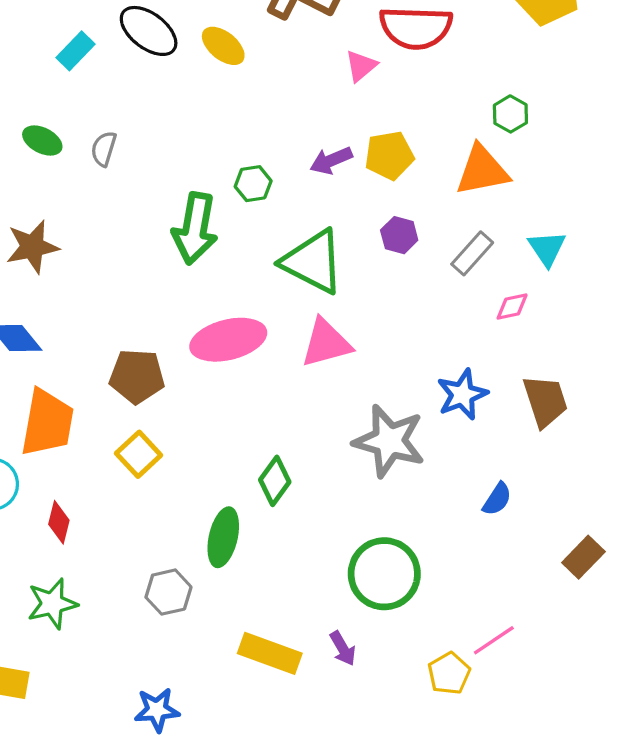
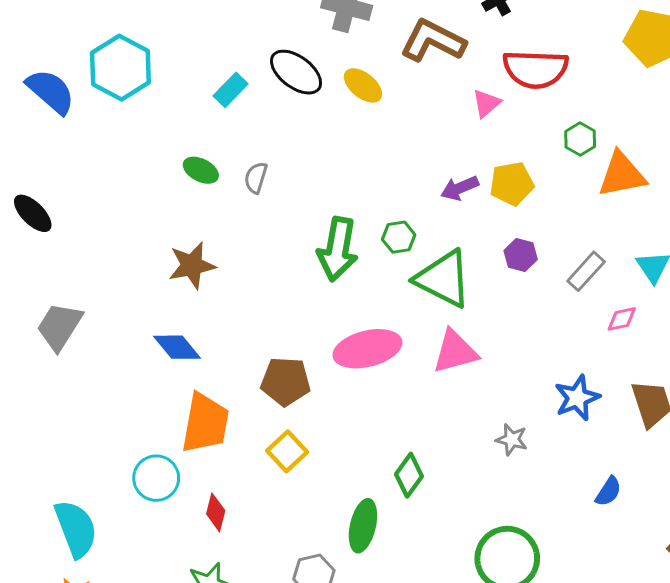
green hexagon: (510, 114) -> (580, 139), moved
orange triangle: (482, 170) -> (622, 175), moved
green hexagon: (253, 184) -> (399, 237), moved
gray star: (389, 441) -> (512, 439), size x0.5

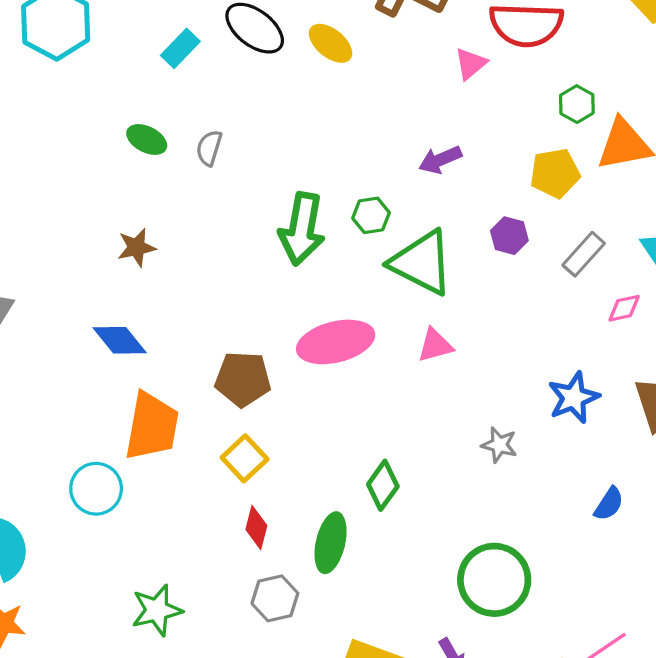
yellow pentagon: (512, 184) -> (555, 173), moved
brown star: (192, 265) -> (137, 247), size x0.7
pink triangle: (455, 352) -> (435, 345), size x0.7
red diamond: (216, 512) -> (256, 528), moved

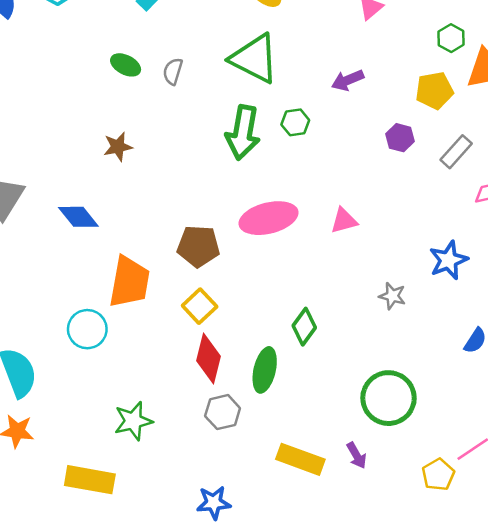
green triangle: (422, 263) -> (254, 59), moved
blue diamond: (120, 340) -> (78, 217), moved
red diamond: (256, 528) -> (209, 358), size x1.5

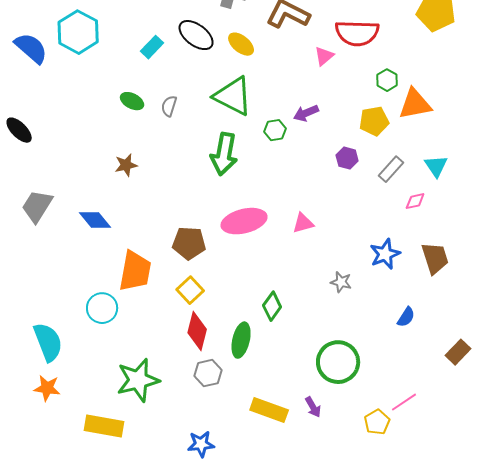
green hexagon: (295, 122) -> (275, 130), moved
green star: (133, 421) -> (138, 380), size x1.4

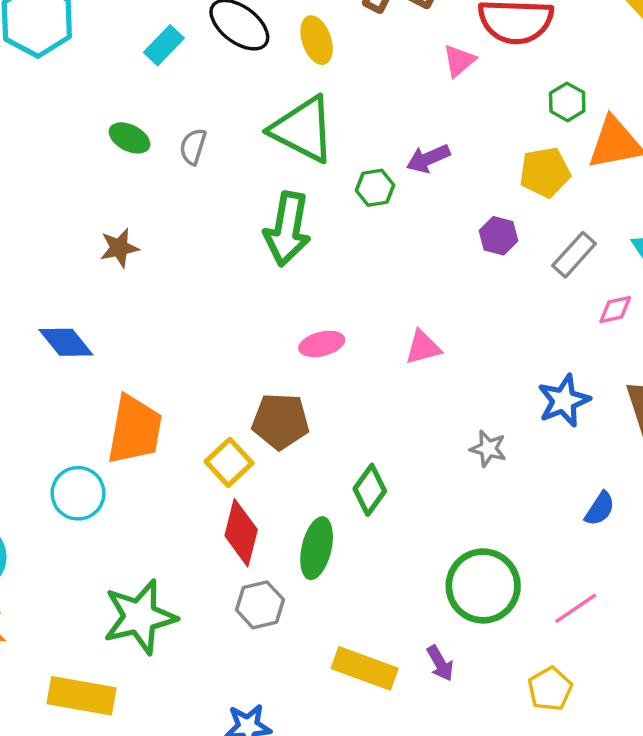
yellow ellipse: (241, 44) -> (317, 40), turned 32
pink ellipse: (244, 221) -> (322, 344), size x0.6
brown pentagon: (189, 243) -> (281, 421), moved
pink line: (404, 402) -> (576, 608), moved

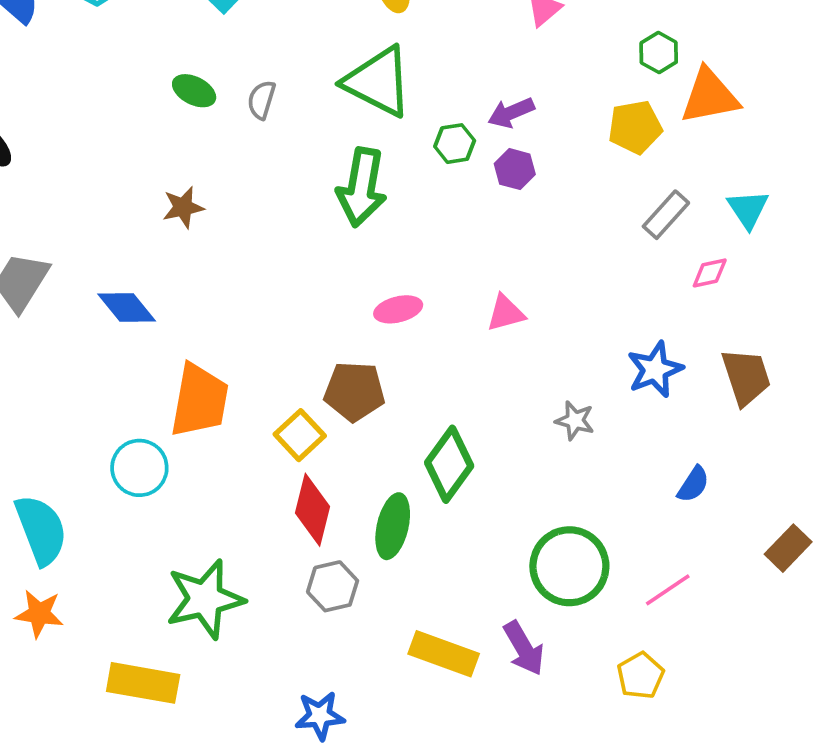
purple hexagon: (499, 236) -> (515, 169), moved
green diamond: (370, 490) -> (449, 464), size x1.4
purple arrow: (440, 663) -> (524, 648), size x1.4

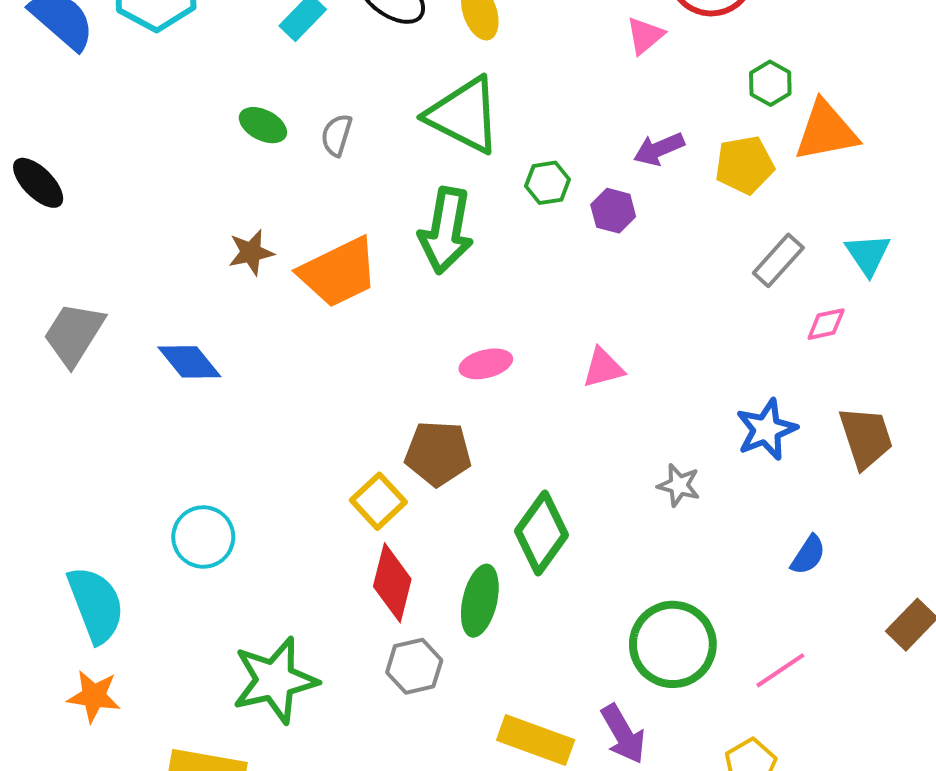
purple arrow: (511, 113) -> (659, 149), moved
orange trapezoid: (200, 400) -> (339, 272), moved, turned 54

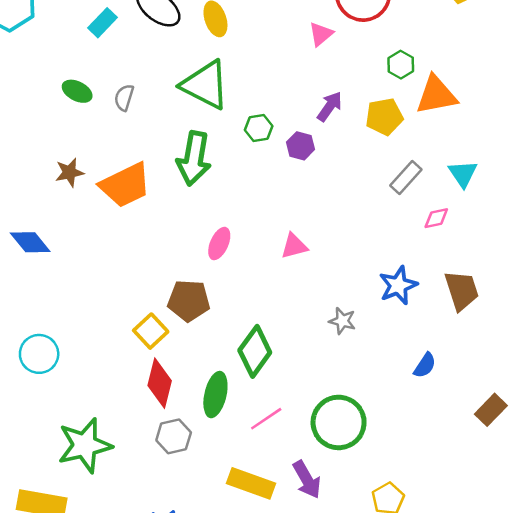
purple arrow: (659, 149) -> (330, 106), turned 148
pink ellipse: (486, 364) -> (219, 244), turned -52
pink line: (780, 670) -> (266, 419), moved

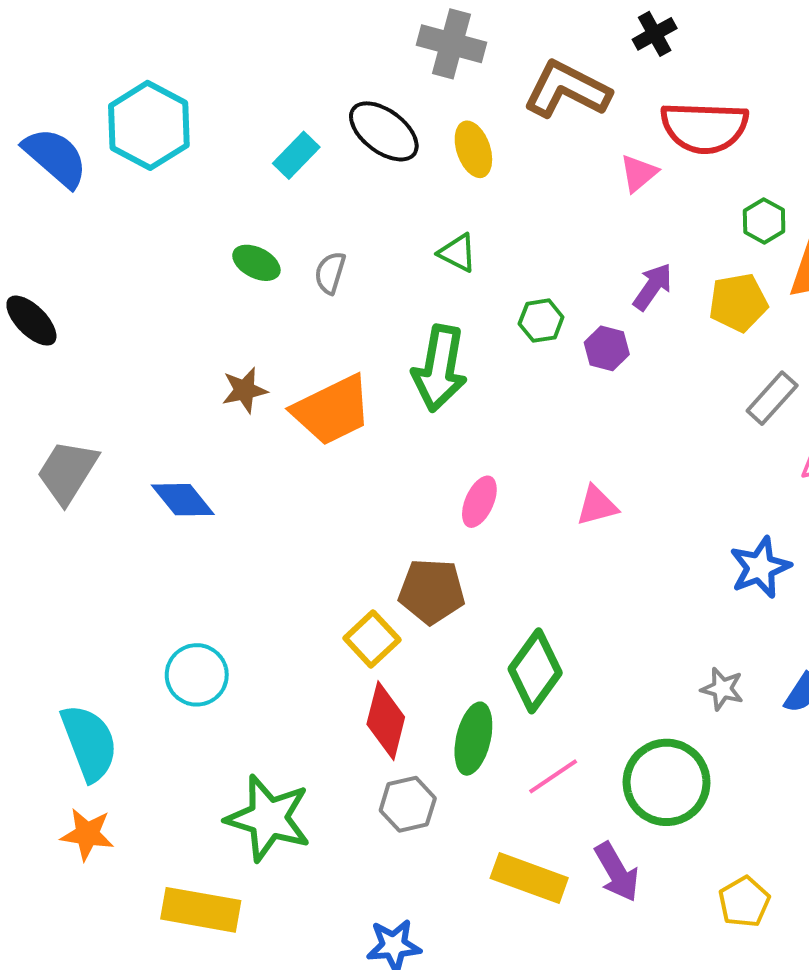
green triangle: (205, 85) -> (457, 253), size x0.5
gray star: (342, 321) -> (722, 689), moved
green star: (85, 445) -> (268, 818), turned 30

